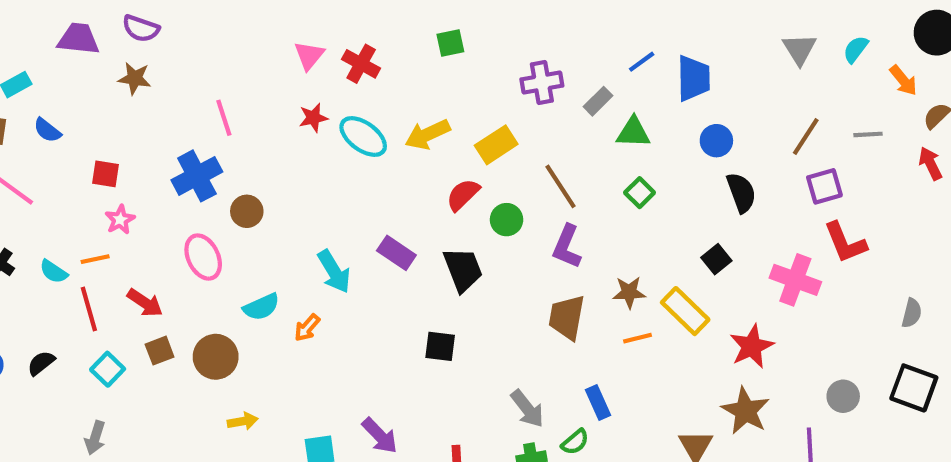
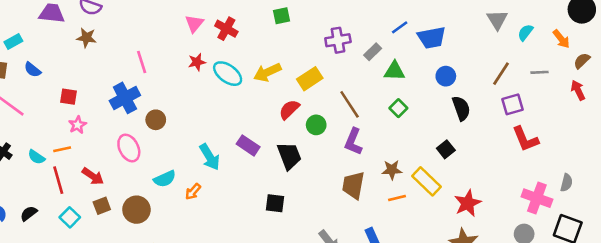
cyan semicircle: (856, 49) -> (525, 33), moved
blue trapezoid: (694, 78) -> (432, 38), turned 80
pink cross: (795, 280) -> (537, 198), moved

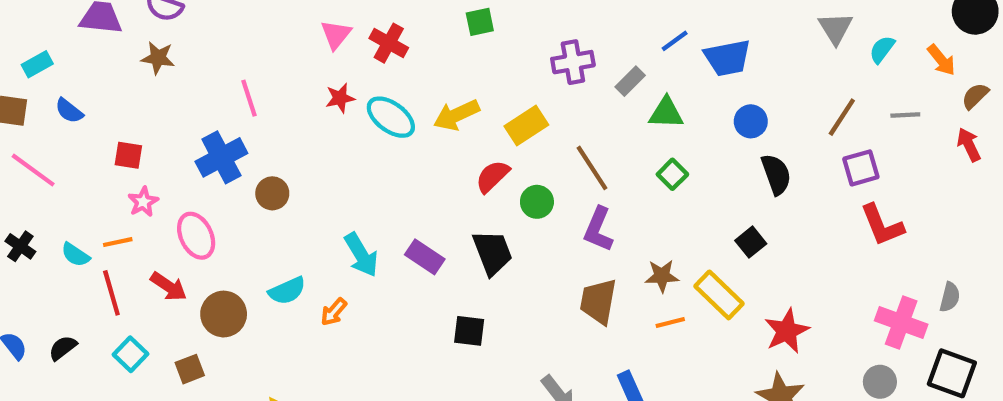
purple rectangle: (248, 145) -> (425, 257), moved
pink ellipse: (129, 148) -> (196, 236), moved
brown square: (102, 206) -> (190, 369), moved
brown circle: (136, 210) -> (224, 314), moved

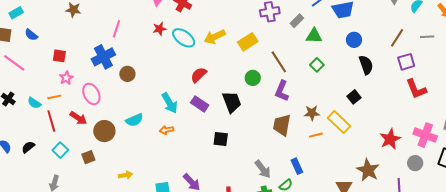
pink line: (249, 98) -> (116, 29), turned 36
red semicircle: (492, 176) -> (199, 75), moved
orange arrow: (334, 312) -> (167, 130), moved, turned 40
red star: (787, 331) -> (390, 139), moved

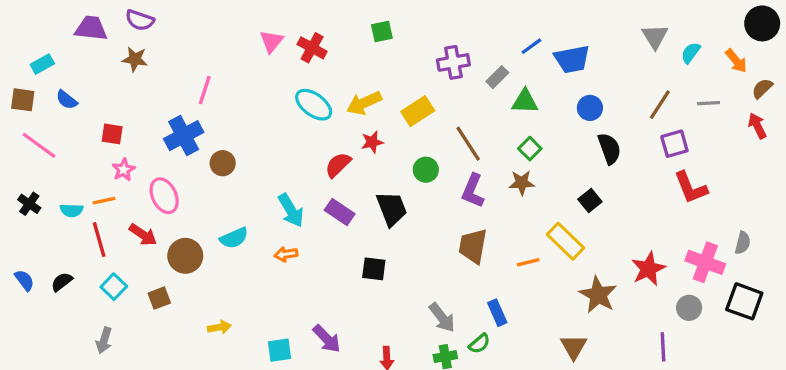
red star: (160, 29) -> (372, 142), moved
cyan semicircle: (34, 103) -> (72, 210), turned -32
brown star: (312, 113) -> (522, 183), moved
brown star: (368, 170) -> (598, 295), moved

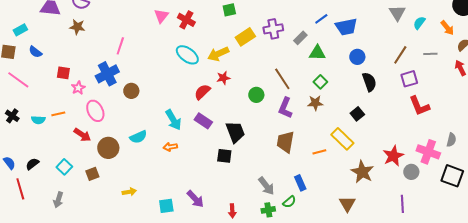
yellow rectangle: (418, 111) -> (245, 37), moved
pink star: (124, 170) -> (78, 88), moved
black trapezoid: (392, 209) -> (235, 132), moved
red line: (99, 240) -> (20, 189), moved
gray circle: (689, 308) -> (411, 172), moved

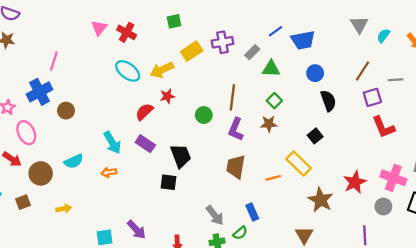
gray line: (430, 54) -> (396, 80), moved
brown line: (282, 79) -> (232, 97), turned 40
gray circle: (411, 172) -> (383, 206), moved
yellow arrow: (129, 192) -> (64, 209), moved

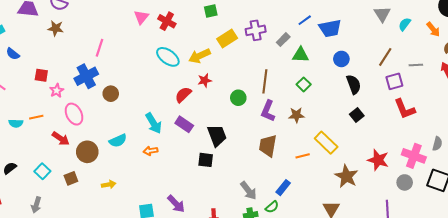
brown star: (269, 124) -> (296, 115), moved
black square: (315, 136) -> (357, 115), moved
red star: (355, 182) -> (378, 160), turned -30
blue rectangle: (252, 212) -> (283, 188), turned 63

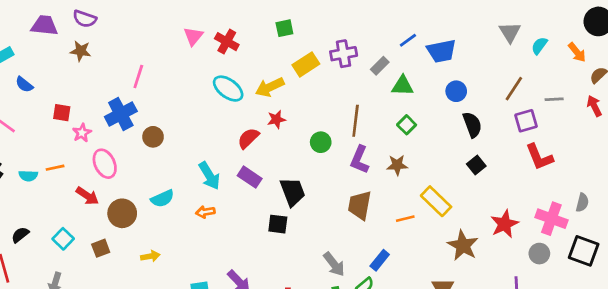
red star: (378, 160) -> (504, 224), turned 30

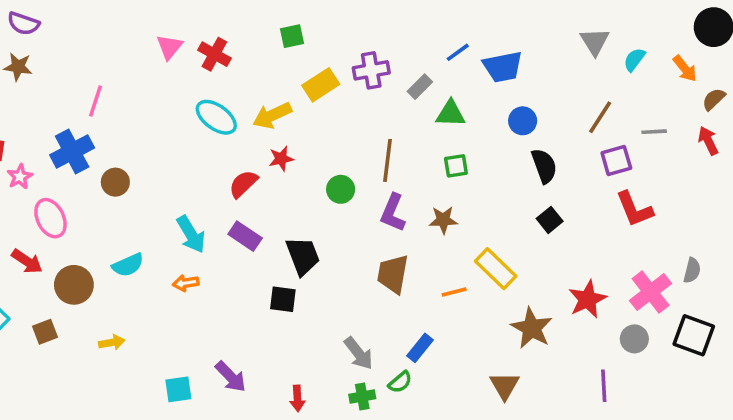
green square: (407, 125) -> (456, 166), turned 36
pink cross: (551, 219) -> (651, 292), turned 32

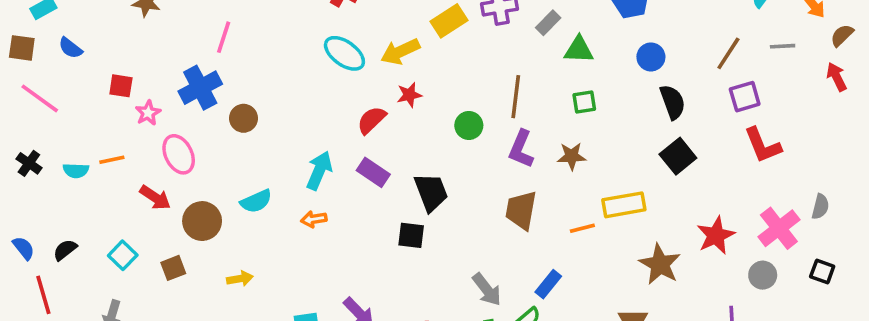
gray line: (654, 132) -> (783, 46), moved
black square: (550, 220) -> (678, 156), size x1.4
cyan arrow: (191, 234) -> (319, 171), turned -126
yellow rectangle: (496, 269) -> (624, 205), turned -54
black square: (694, 335) -> (822, 271), size x0.6

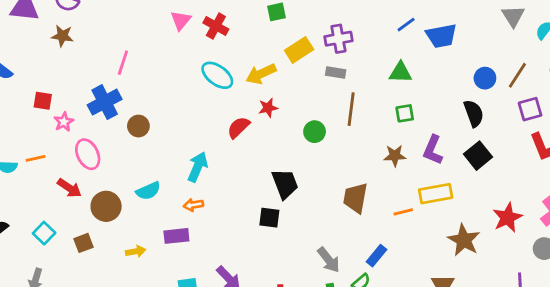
gray rectangle: (548, 23) -> (336, 72), moved, turned 54
blue circle: (651, 57) -> (485, 78), moved
purple L-shape: (521, 149) -> (433, 150), moved
purple rectangle: (373, 172) -> (176, 236), moved, turned -40

